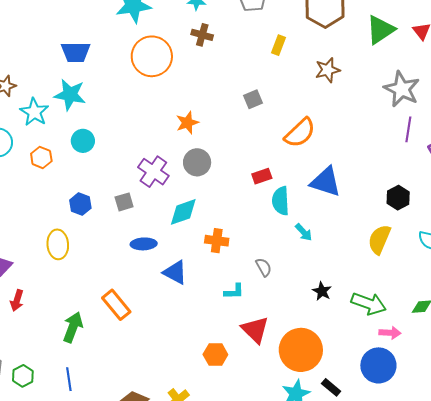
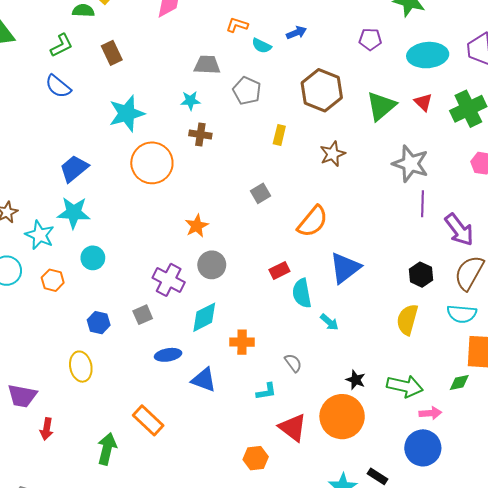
blue trapezoid: (76, 52) -> (74, 169), turned 148
blue triangle: (326, 182) -> (345, 268), turned -48
orange circle: (301, 350) -> (342, 417), moved

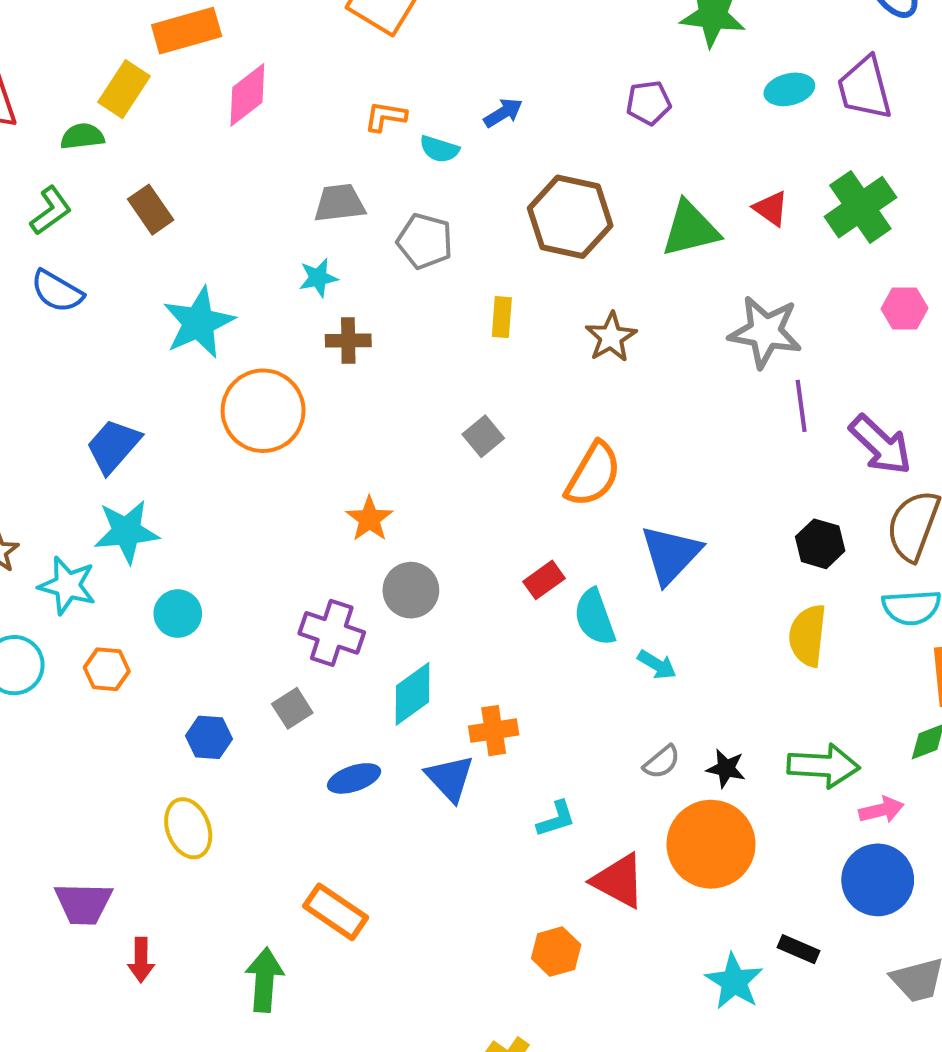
cyan ellipse: (428, 55) -> (789, 89), moved, size x0.6
green triangle: (381, 106) -> (690, 229), turned 36
gray semicircle: (293, 363) -> (662, 762), moved, turned 96
blue triangle: (204, 380) -> (450, 778), moved, turned 36

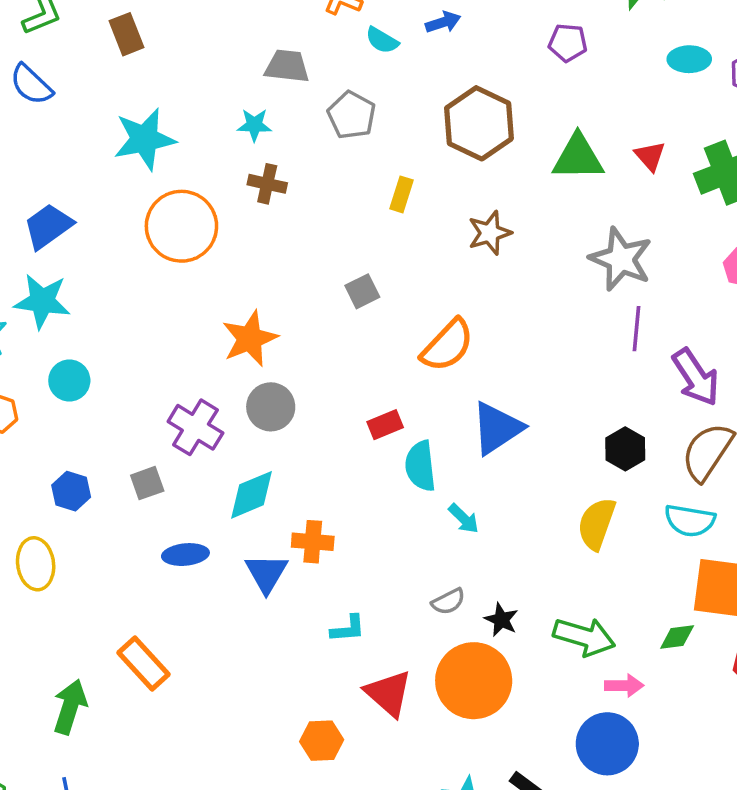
orange star: (369, 519) -> (250, 339), size x1.4

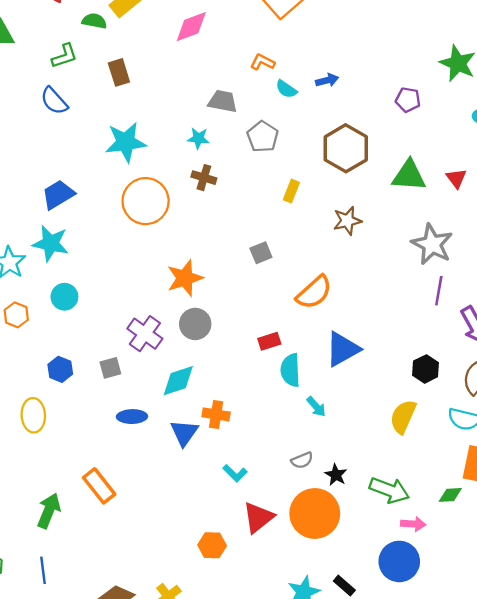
cyan L-shape: (348, 629) -> (235, 473), turned 45
red triangle: (389, 693) -> (258, 518), turned 36

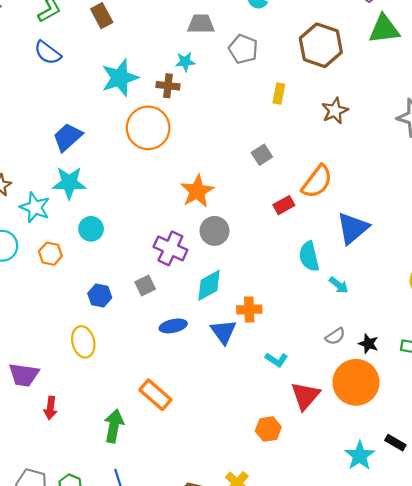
green triangle: (409, 176) -> (384, 29), moved
brown cross: (204, 178) -> (168, 86), moved
red rectangle: (269, 341) -> (284, 205), moved

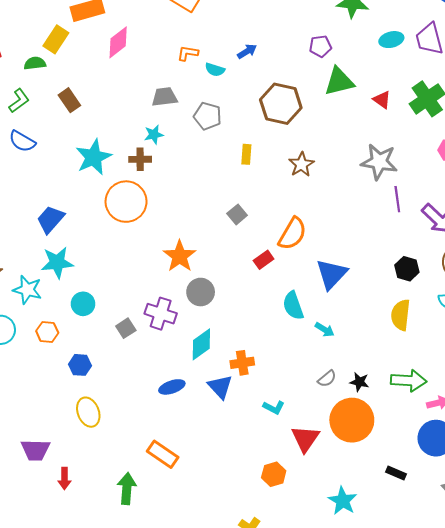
gray square: (145, 285) -> (126, 328), moved
blue hexagon: (100, 296) -> (80, 365), moved
cyan star: (360, 456) -> (343, 501), moved

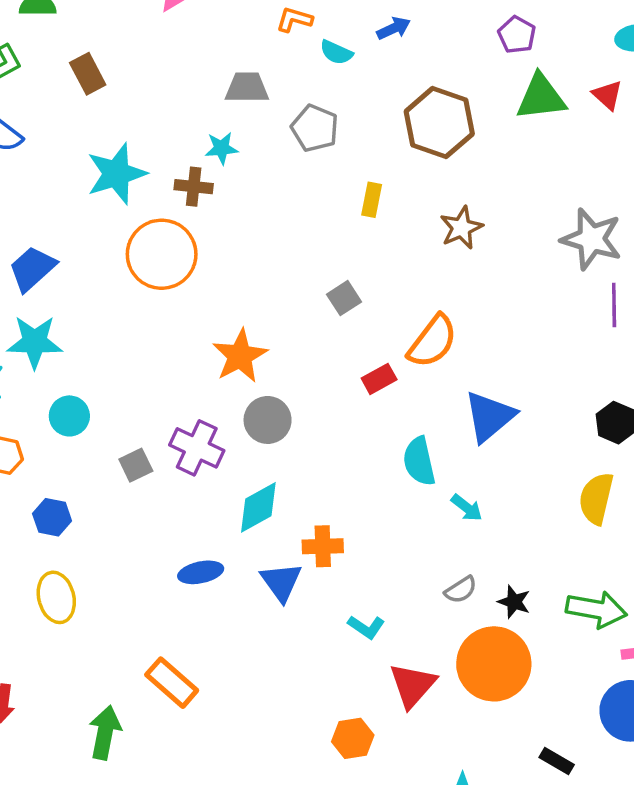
purple pentagon: (320, 46) -> (517, 35), turned 30
red triangle: (382, 100) -> (607, 95), moved

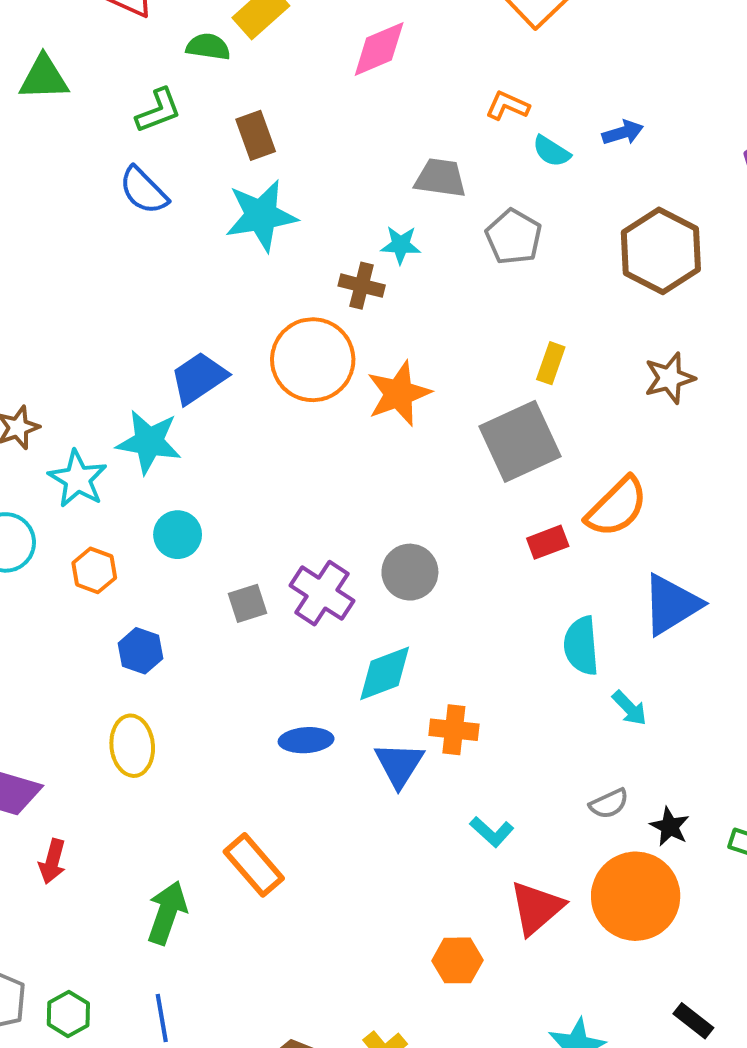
cyan star: (116, 174) -> (261, 216), moved
yellow rectangle: (372, 200) -> (551, 363), moved
blue trapezoid: (32, 269) -> (199, 378), moved
gray square: (344, 298) -> (520, 441), size x2.0
orange star: (240, 356) -> (399, 394), moved

